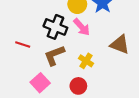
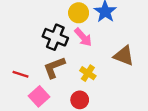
red line: (23, 44) -> (21, 74), moved

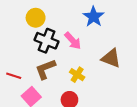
yellow circle: (79, 13) -> (36, 18), moved

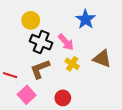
yellow cross: (77, 75) -> (72, 64), moved

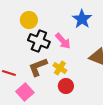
yellow cross: (72, 64) -> (60, 68), moved
red circle: (63, 98) -> (66, 86), moved

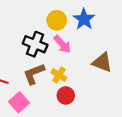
yellow circle: (29, 20) -> (57, 20), moved

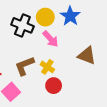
black cross: (35, 44) -> (22, 25), moved

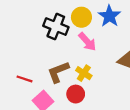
red circle: (54, 86) -> (76, 94), moved

